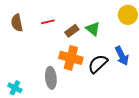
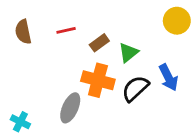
green triangle: (93, 29) -> (128, 53), moved, turned 42
gray ellipse: (51, 78) -> (70, 108), turned 30

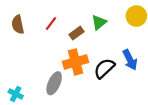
red line: (66, 30) -> (51, 23), turned -40
green triangle: (128, 53) -> (99, 22), moved
orange cross: (98, 80) -> (75, 62), turned -30

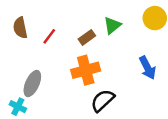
red line: (51, 23) -> (49, 36), moved
black semicircle: (104, 68) -> (103, 100), moved
gray ellipse: (54, 83) -> (32, 84), moved

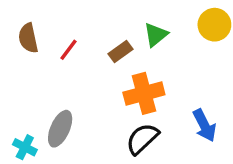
blue arrow: (147, 68) -> (204, 125), moved
orange cross: (86, 70) -> (144, 93), moved
gray ellipse: (32, 84) -> (60, 129), moved

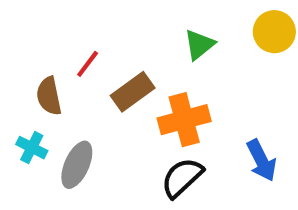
brown semicircle: (28, 38) -> (49, 96), moved
brown rectangle: (120, 52) -> (133, 92), moved, size x1.4
cyan cross: (25, 147) -> (32, 148), moved

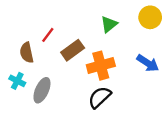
blue arrow: (261, 160) -> (148, 63), moved, turned -30

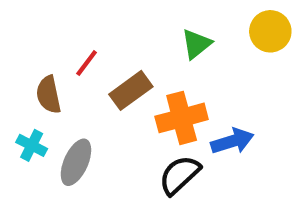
blue arrow: (148, 63) -> (232, 141), moved, turned -50

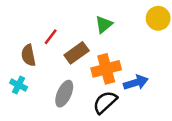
green triangle: (196, 44) -> (104, 24), moved
gray ellipse: (76, 162) -> (64, 94), moved

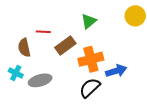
red line: (51, 37) -> (43, 32), turned 56
gray ellipse: (64, 94) -> (40, 80), moved, turned 50

